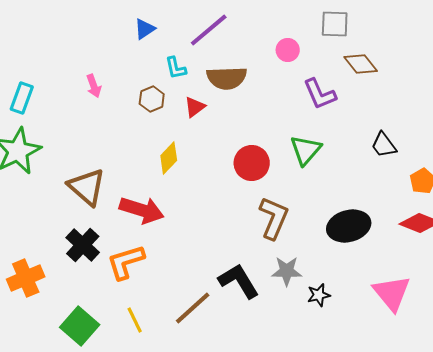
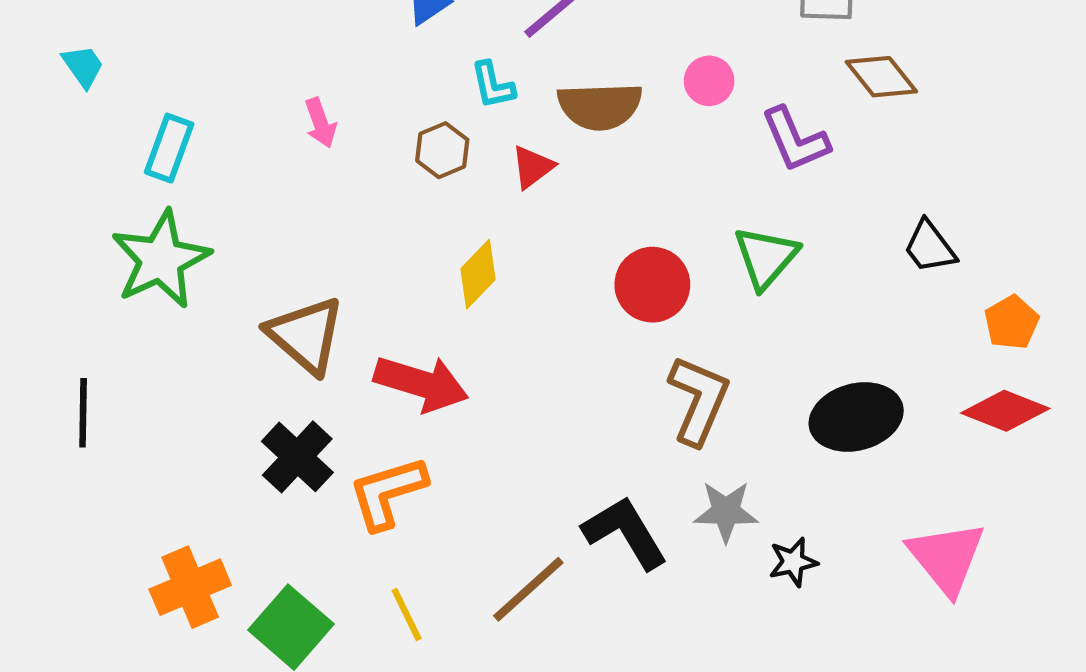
pink circle: (288, 50) -> (709, 81), moved
orange cross: (26, 278) -> (190, 587), moved

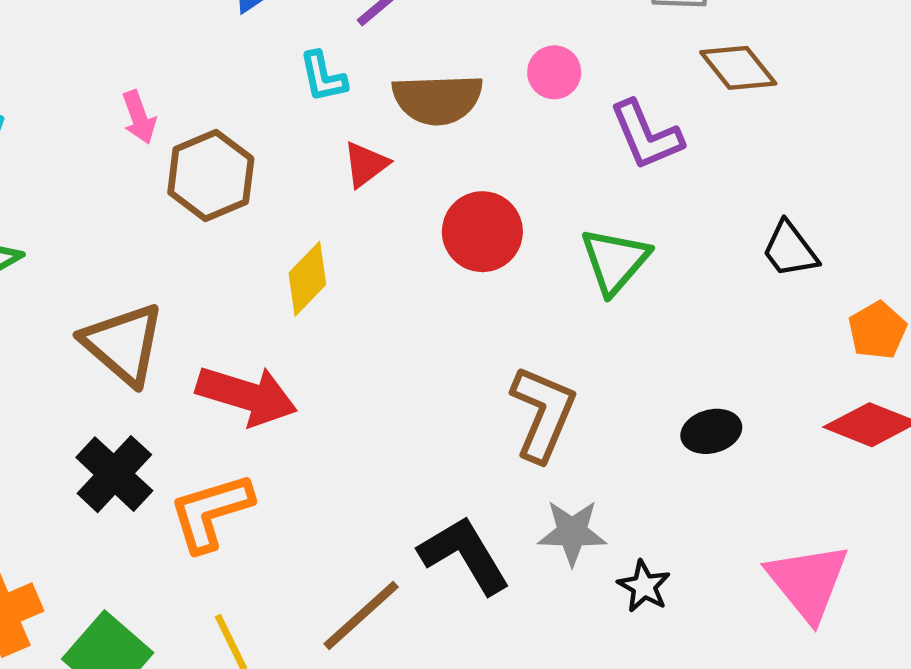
brown hexagon: (442, 150) -> (211, 176), moved, size x1.5
red circle: (652, 285) -> (482, 232), moved
black ellipse: (856, 417) -> (711, 431), size x0.6
black star: (793, 562) -> (644, 586), turned -30

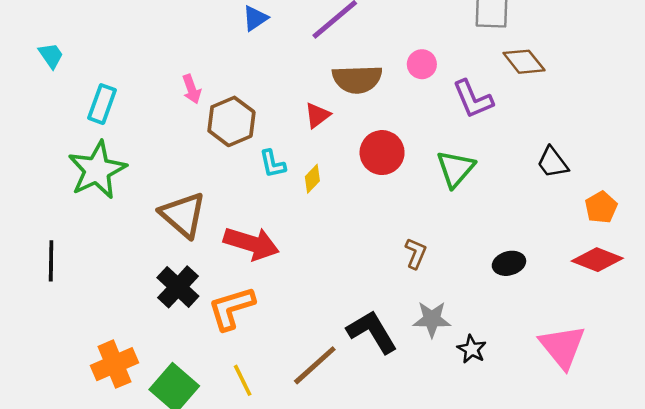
cyan L-shape: (323, 77) -> (273, 164), moved
yellow diamond: (307, 279) -> (312, 179), moved, size x0.7
brown L-shape: (543, 413) -> (416, 253), size x0.6

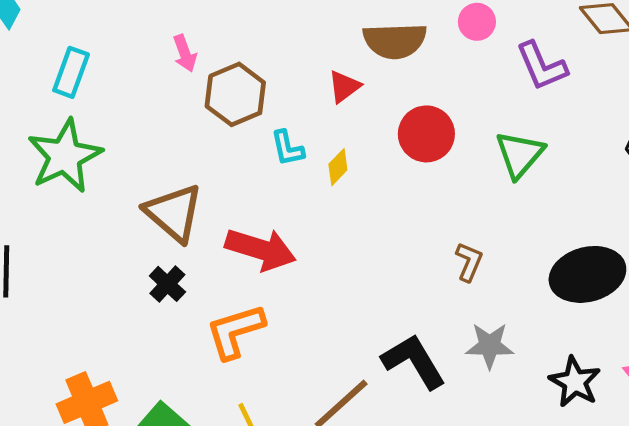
black ellipse: (509, 263) -> (587, 274), size x1.8
black cross: (178, 287) -> (167, 284), moved, size x0.7
black star: (472, 349) -> (575, 382), moved, size x1.4

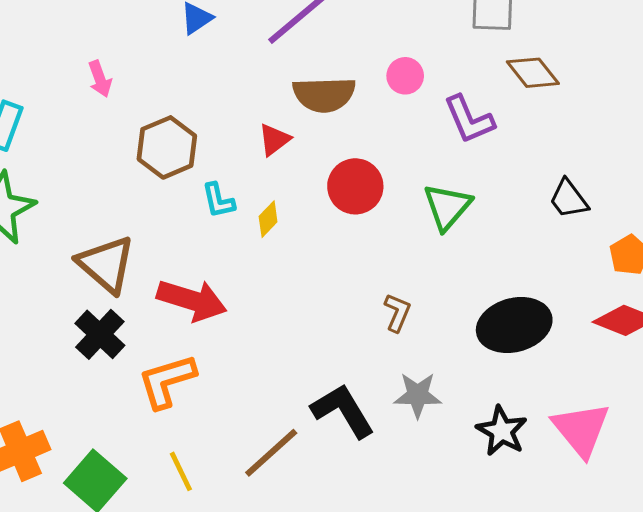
pink arrow: (185, 53) -> (100, 79), moved
black cross: (167, 284) -> (100, 334), size x1.4

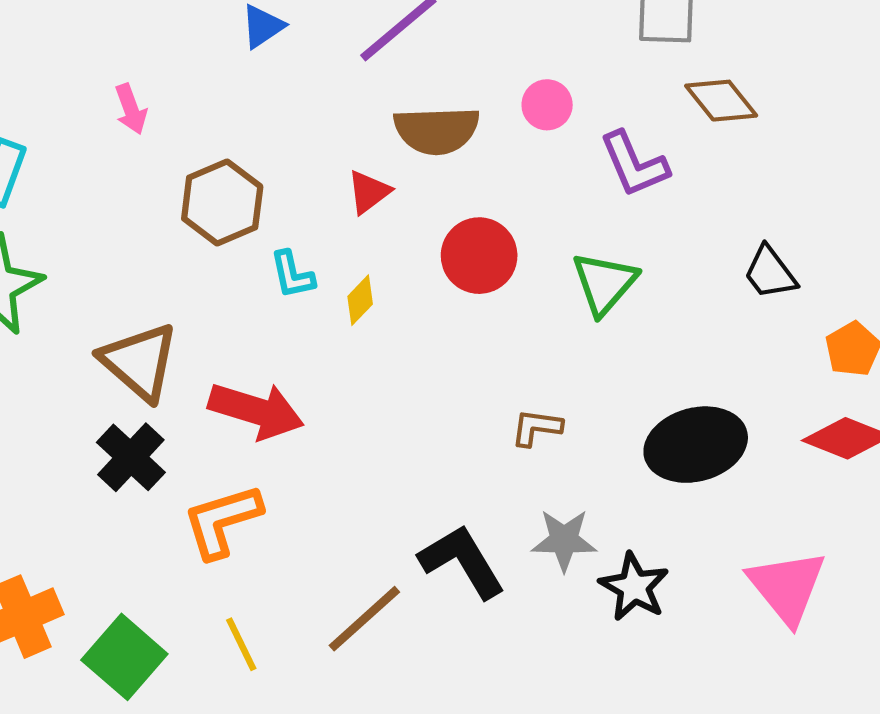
brown L-shape: (397, 313) -> (536, 428), turned -105
black star: (502, 431) -> (634, 587), moved

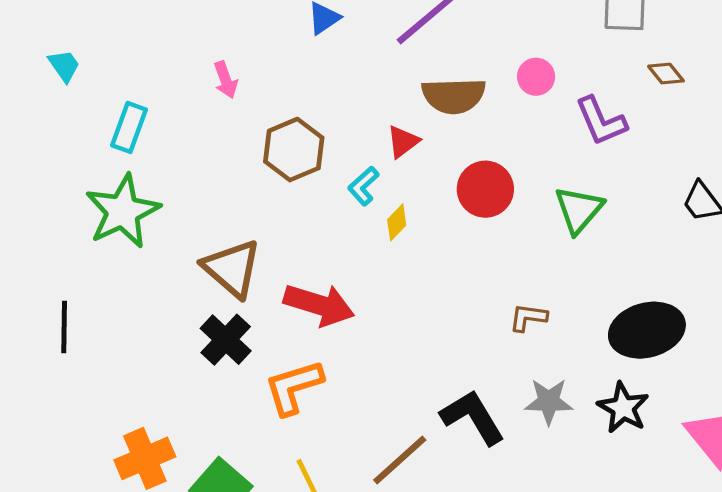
brown diamond: (721, 101) -> (666, 74), size x0.7
cyan L-shape: (292, 275) -> (363, 186), moved, turned 60
black star: (634, 587) -> (623, 408), moved

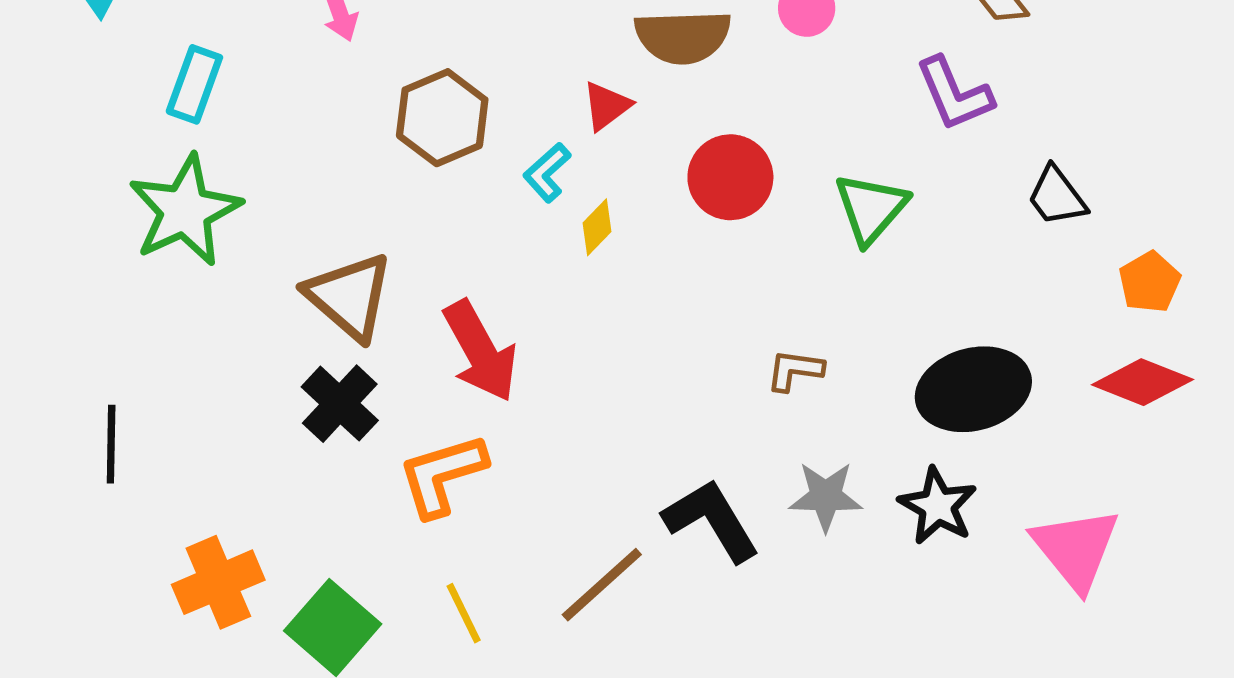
purple L-shape: (601, 121) -> (954, 94), moved
red arrow: (319, 305) -> (480, 351), turned 44
black line: (64, 327) -> (111, 444), moved

